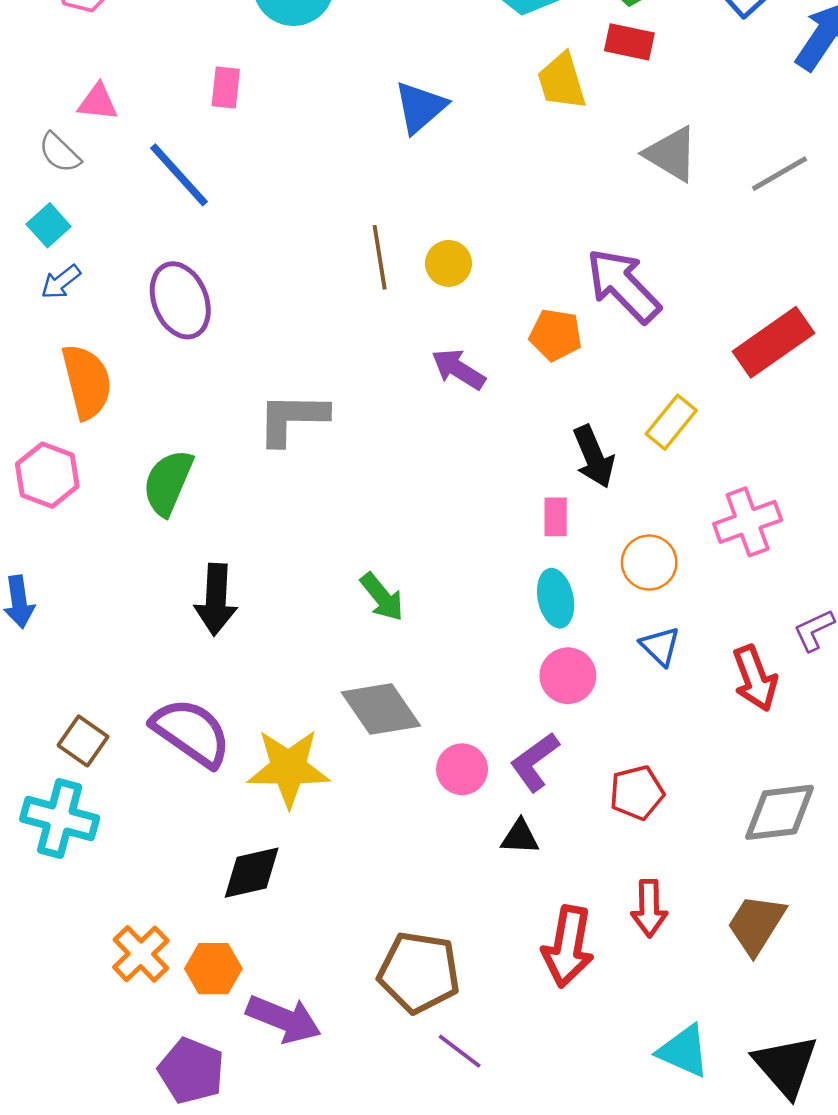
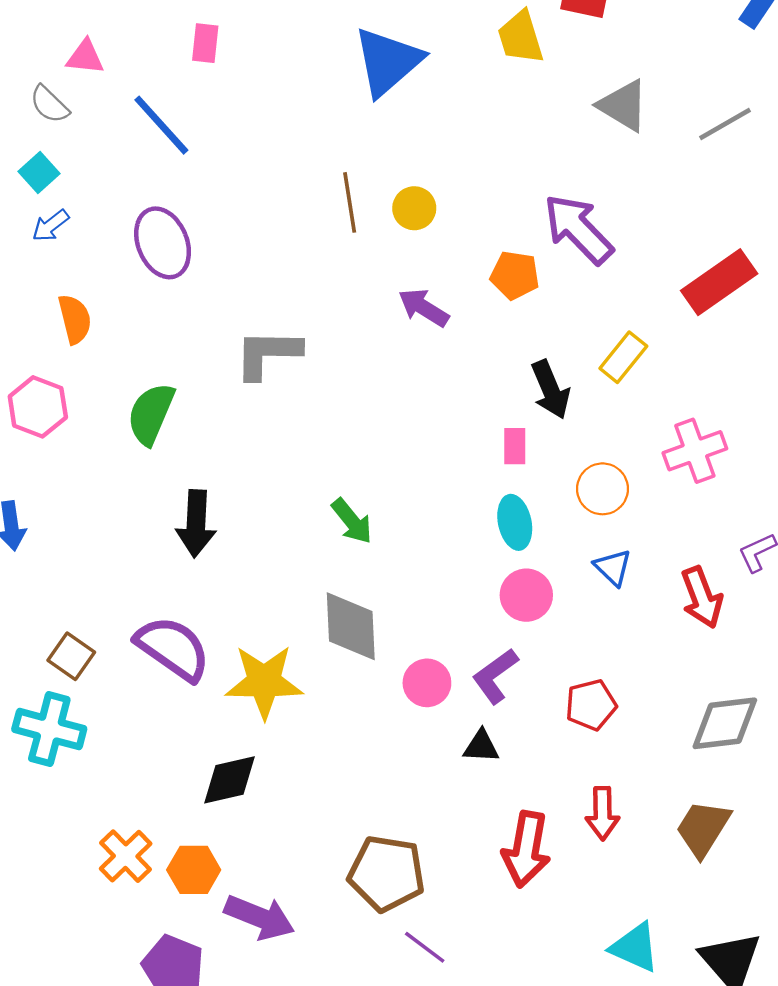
blue triangle: (420, 107) -> (388, 62), size x1.4
orange semicircle: (87, 382) -> (75, 319), size x0.7
gray diamond: (381, 709) -> (351, 626), turned 32

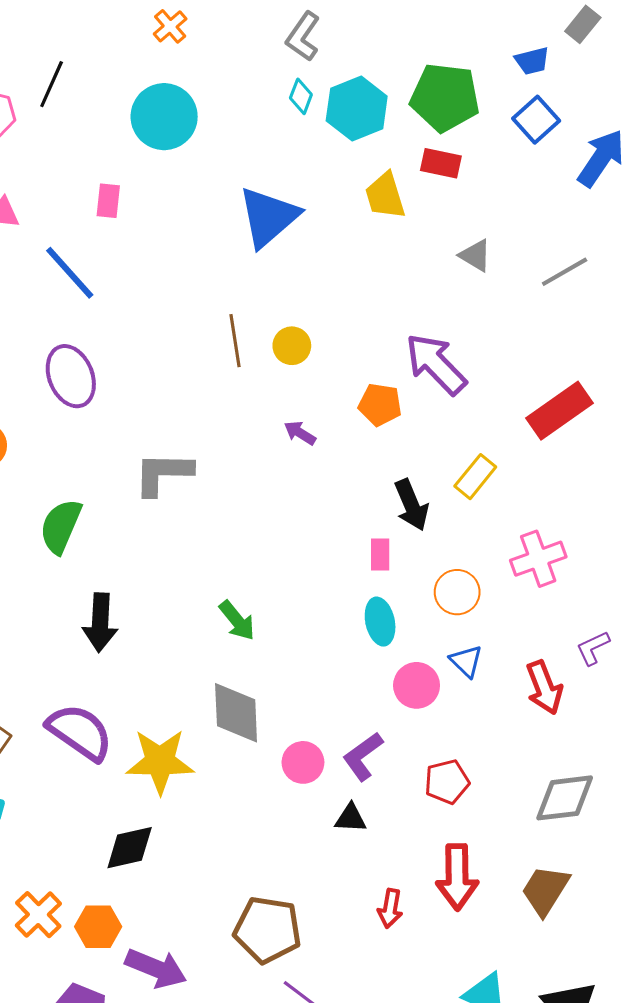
gray triangle: (623, 105) -> (475, 256), size x0.7
purple arrow: (424, 308) -> (300, 433), size x0.7
pink circle: (526, 595) -> (417, 685), moved
red arrow: (602, 813) -> (457, 877), size x1.4
red arrow: (526, 849) -> (390, 908), size x0.6

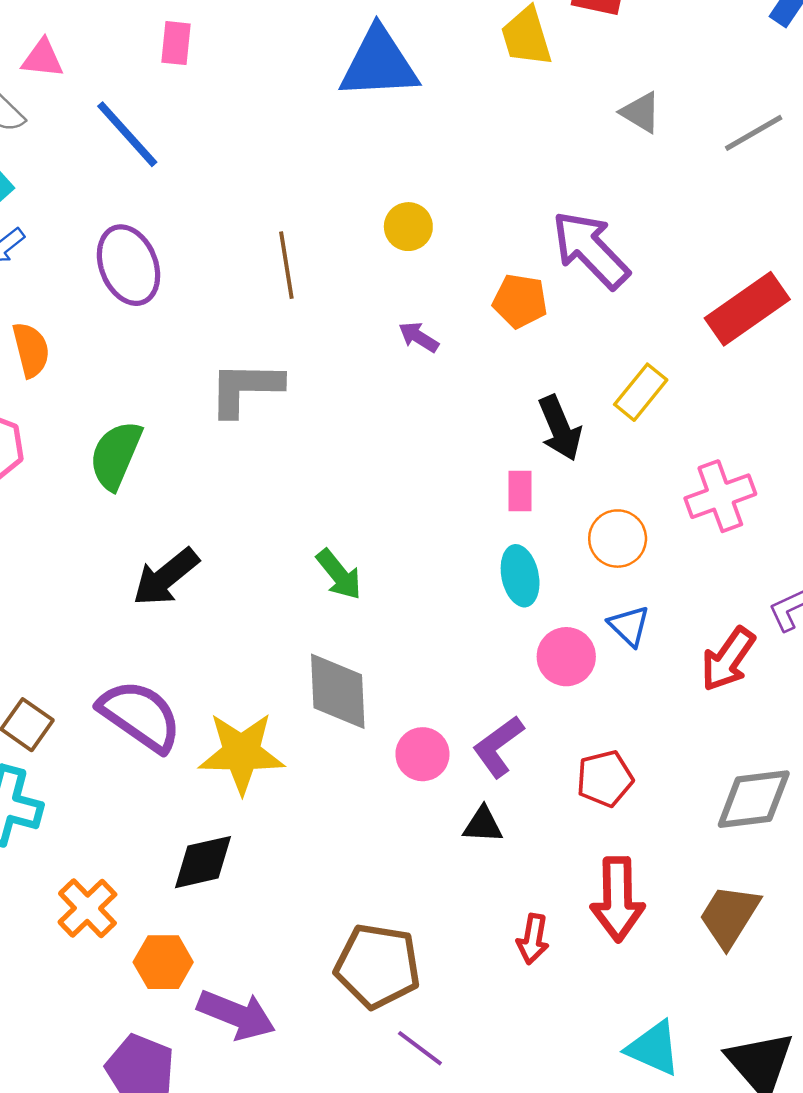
blue triangle: (269, 217) -> (379, 64), turned 38
brown line: (235, 341) -> (286, 265), moved
black arrow: (100, 623) -> (166, 577), turned 48
red arrow: (544, 687) -> (728, 659), turned 56
orange cross: (38, 915) -> (87, 908), moved

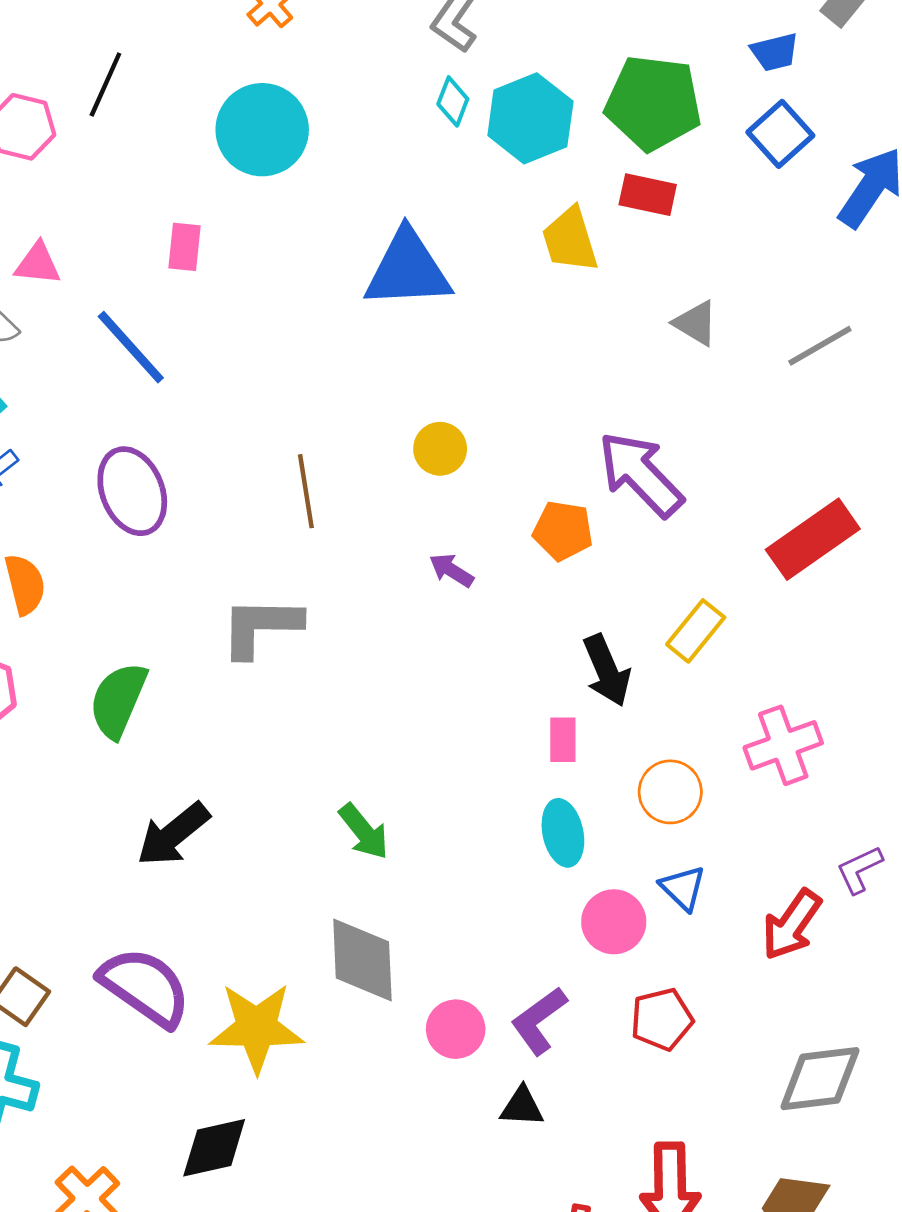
red pentagon: (605, 779) -> (662, 1019), moved

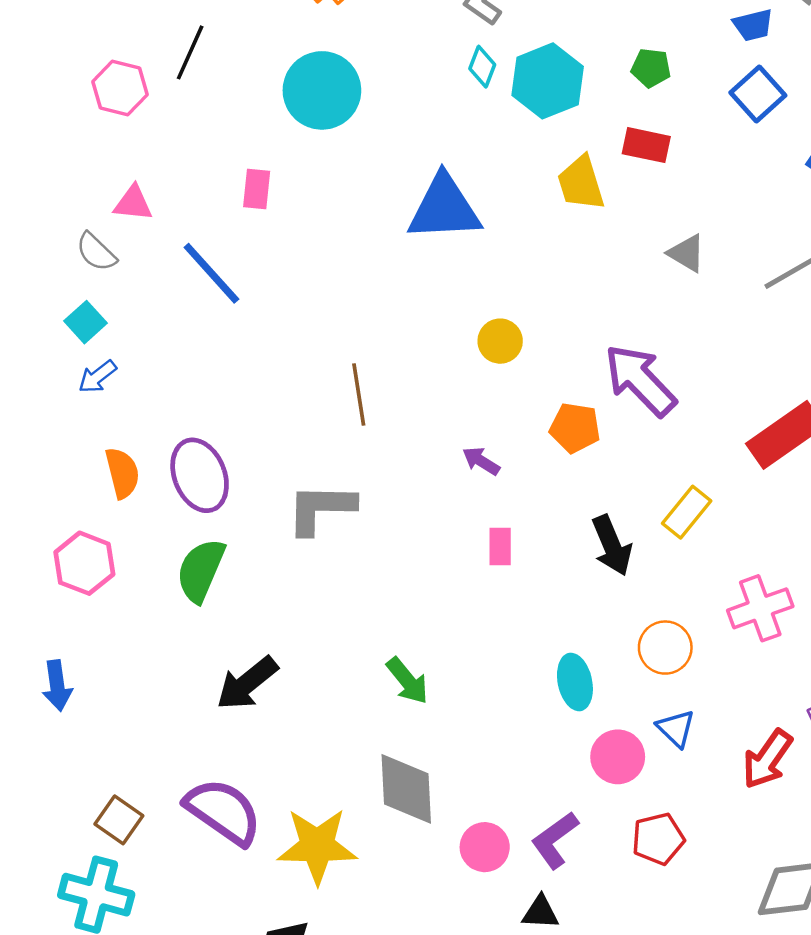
green pentagon: (653, 103) -> (651, 68), size x0.5
yellow circle: (440, 449) -> (500, 341), moved
purple ellipse: (132, 491) -> (200, 475), moved
pink rectangle: (563, 740) -> (500, 547), moved

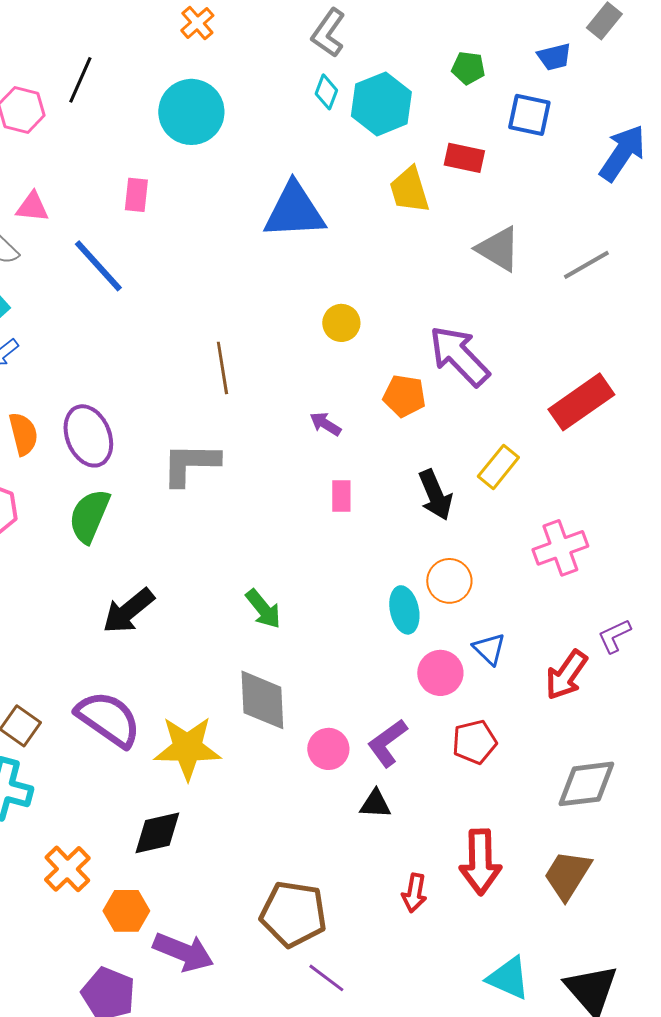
green pentagon: (651, 68) -> (468, 68), moved
blue square: (758, 94) -> (529, 115), moved, turned -36
gray triangle: (687, 253) -> (498, 249), size x1.4
orange circle: (665, 648) -> (449, 581), moved

